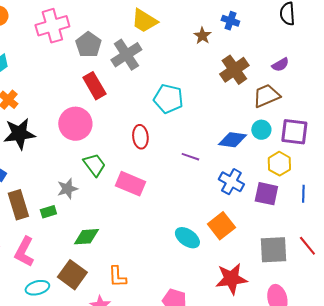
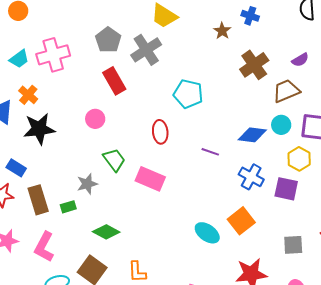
pink cross: (52, 26) -> (53, 55), moved
pink circle: (75, 124) -> (95, 119), size x0.6
green diamond: (86, 237) -> (106, 232), turned 32
gray square: (273, 250) -> (293, 245), size x0.7

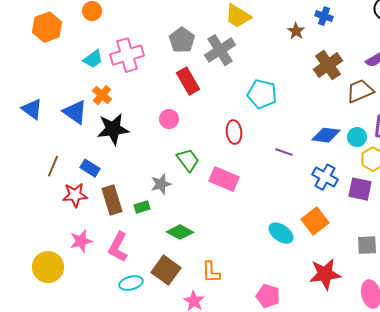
cyan circle: (281, 125) -> (357, 137), moved

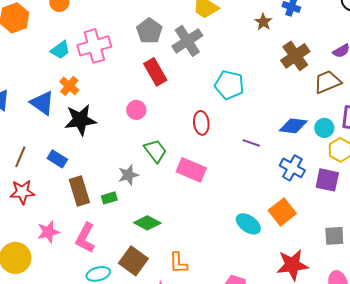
red star: (75, 195) -> (22, 192), moved

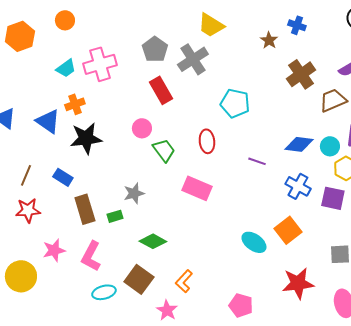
orange cross: (69, 86) -> (75, 104), turned 30
green trapezoid: (155, 151) -> (164, 150), moved
orange L-shape: (178, 263) -> (184, 281), turned 45

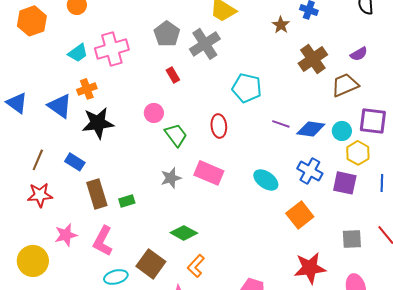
red rectangle: (161, 90) -> (173, 75), size x0.6
purple line: (257, 161) -> (281, 124), moved
gray star: (134, 193) -> (171, 178), moved
green diamond: (153, 241) -> (184, 233), moved
cyan ellipse: (254, 242) -> (266, 180), moved

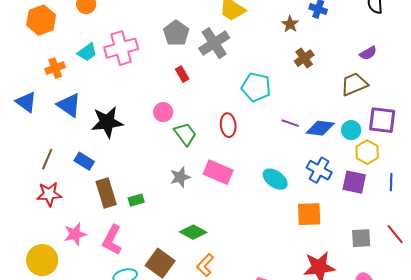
brown cross: (313, 59) -> (304, 58), moved, size x0.7
orange cross: (87, 89) -> (55, 68), moved
orange square: (300, 215) -> (309, 214), turned 36

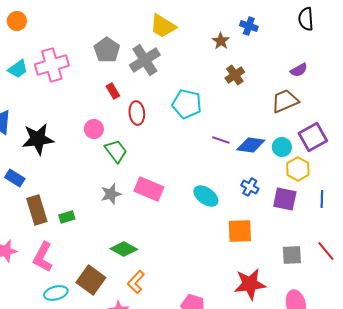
purple square: (382, 120) -> (313, 137), turned -36
red ellipse: (228, 125) -> (137, 113), moved
blue cross: (319, 170) -> (250, 187), size x0.7

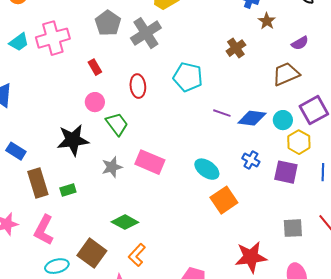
brown star: (221, 41) -> (267, 21), moved
red rectangle: (113, 91) -> (95, 67), moved
black star: (38, 139) -> (73, 140), moved
orange square: (240, 231) -> (224, 200), moved, turned -32

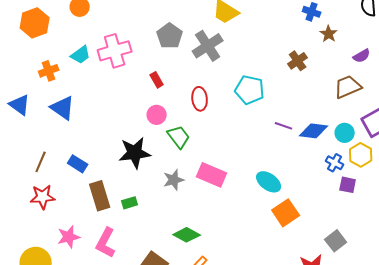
blue cross: (251, 160) -> (335, 163), moved
purple square: (286, 172) -> (348, 185), size x0.7
gray square: (293, 228) -> (336, 241), moved, turned -35

